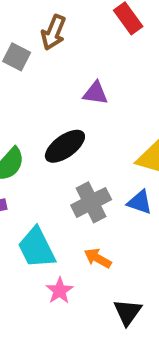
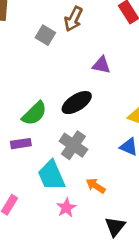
gray cross: (91, 202) -> (73, 145), moved, turned -32

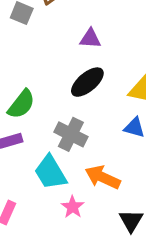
black ellipse: (77, 103) -> (87, 82), moved
orange arrow: (96, 186) -> (103, 177), size x1.5

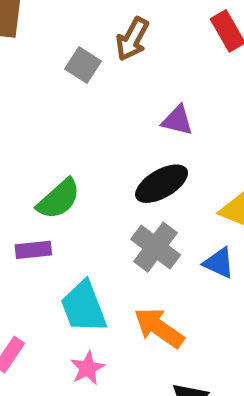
gray cross: (71, 134) -> (156, 247), moved
pink star: (73, 207) -> (87, 368), moved

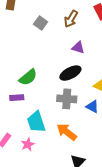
brown arrow: (132, 39) -> (71, 19), moved
gray cross: (156, 247) -> (67, 99), turned -36
pink star: (87, 368) -> (28, 144), moved

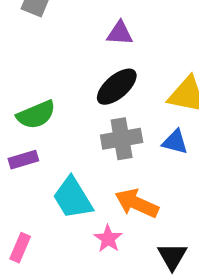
green semicircle: (28, 77) -> (36, 115), turned 30
pink star: (28, 144) -> (108, 239), moved

